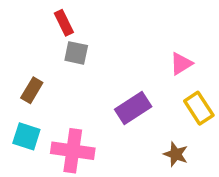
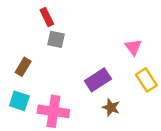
pink triangle: (181, 64) -> (133, 47), turned -36
brown star: (176, 154) -> (111, 107), moved

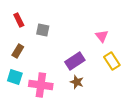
red rectangle: (47, 17) -> (19, 20), moved
brown star: (111, 107) -> (77, 82), moved

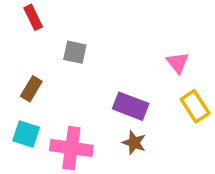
red rectangle: (19, 20) -> (33, 17), moved
purple rectangle: (75, 61) -> (131, 106), turned 54

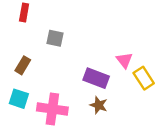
red rectangle: (33, 17) -> (24, 13), turned 36
pink triangle: (178, 63) -> (124, 60), moved

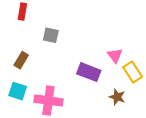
brown star: (99, 105) -> (117, 97), moved

